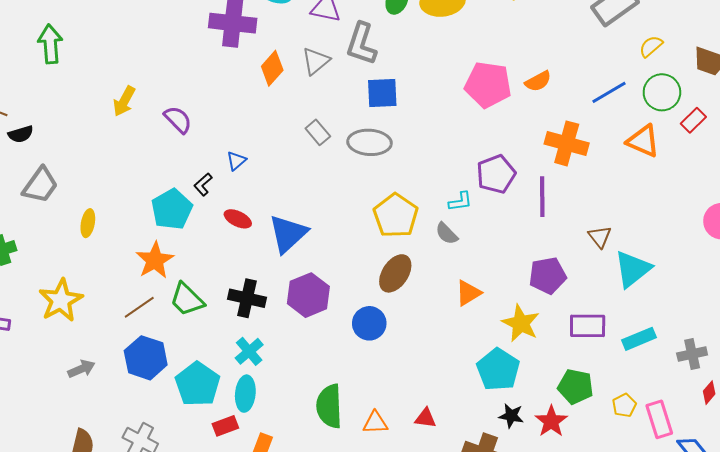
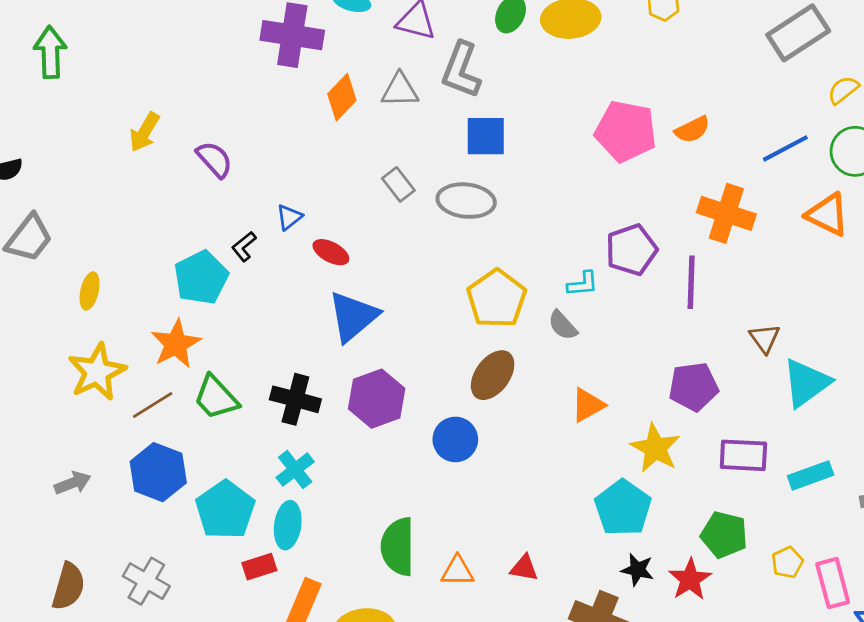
gray triangle: (316, 61) -> (400, 90), turned 36
red ellipse: (238, 219) -> (331, 252), moved
yellow star: (61, 300) -> (97, 372), moved

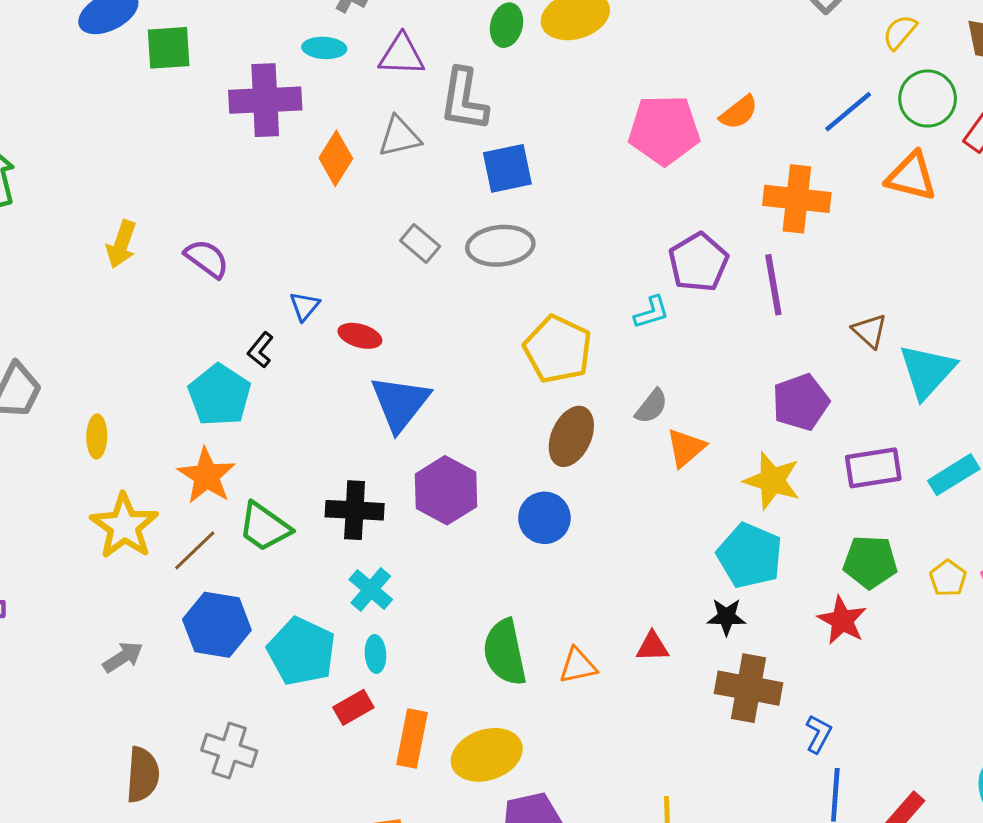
gray semicircle: (563, 325) -> (651, 406), moved, turned -88
cyan ellipse: (288, 525) -> (375, 654), size x0.7
black star: (637, 570) -> (726, 617), moved

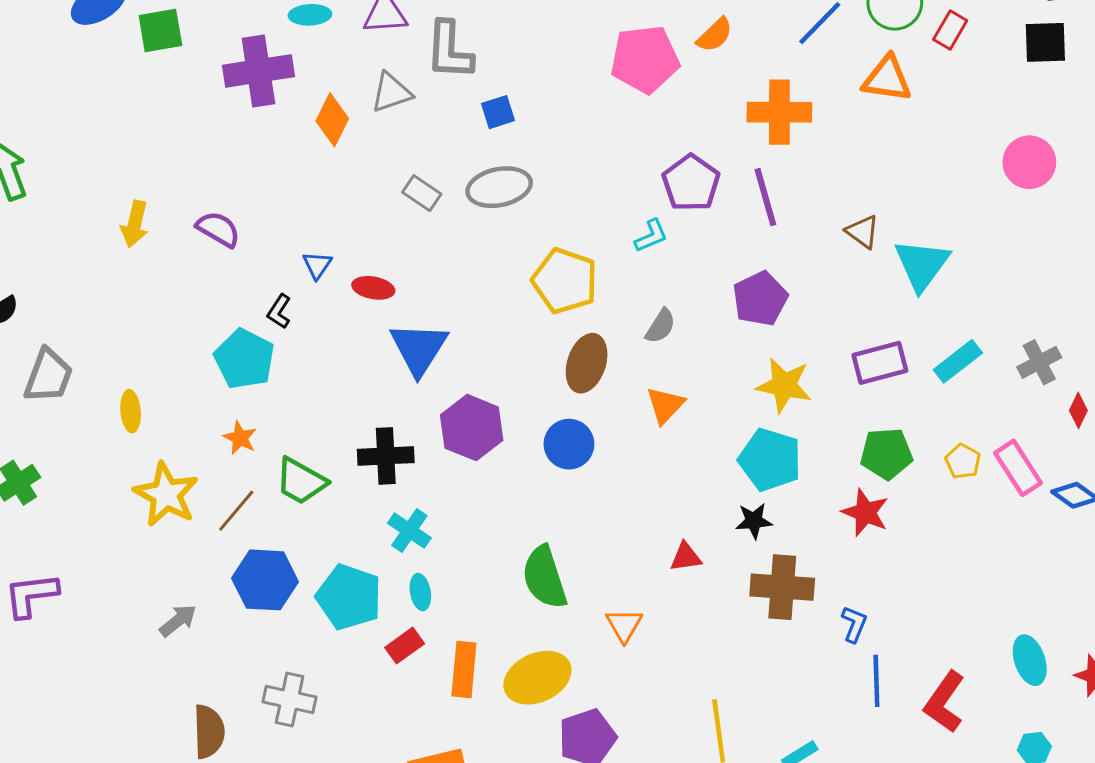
blue square: (507, 168) -> (498, 112), size x0.7
purple pentagon: (801, 402) -> (760, 299), moved
orange triangle: (686, 448) -> (665, 405), moved
orange star: (207, 476) -> (240, 438), size x0.6
orange triangle: (578, 666) -> (624, 625), moved, turned -42

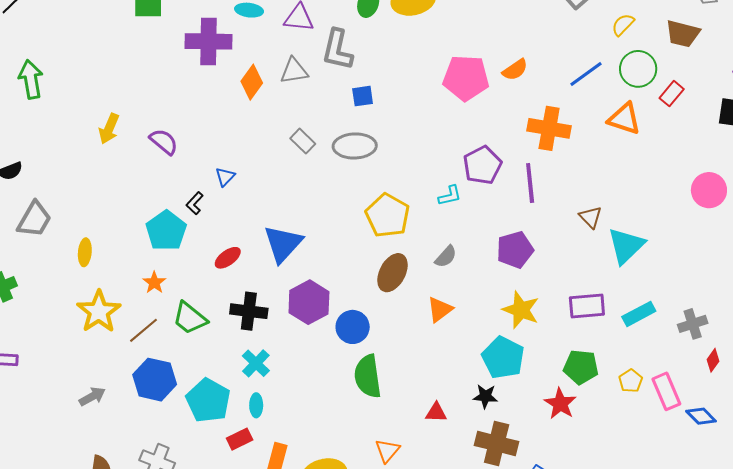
red ellipse: (373, 288) -> (228, 258), moved, turned -56
blue circle: (569, 444) -> (353, 327), moved
green semicircle: (544, 577) -> (368, 376), moved

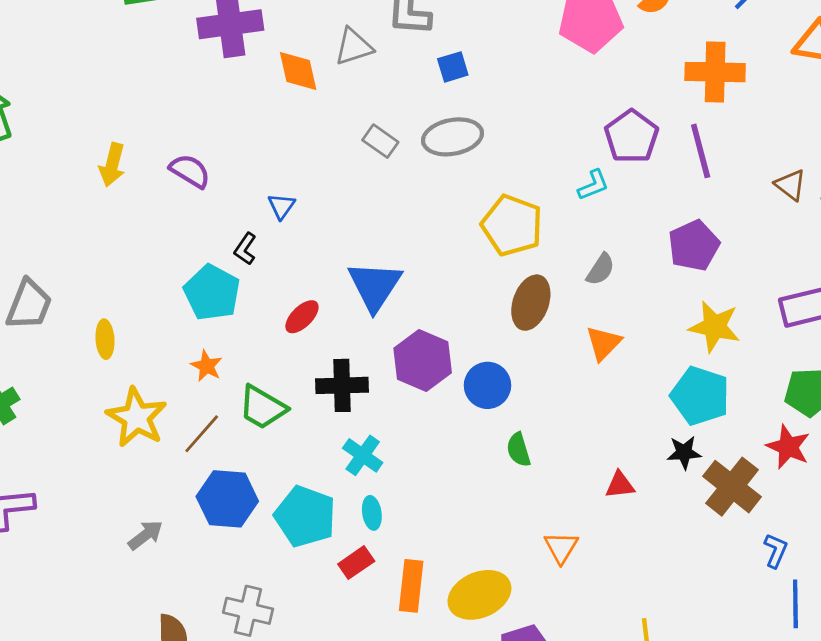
orange diamond: (252, 82) -> (298, 71), turned -40
green semicircle: (368, 376) -> (519, 450), size x0.6
brown cross: (497, 444) -> (732, 487), moved, turned 33

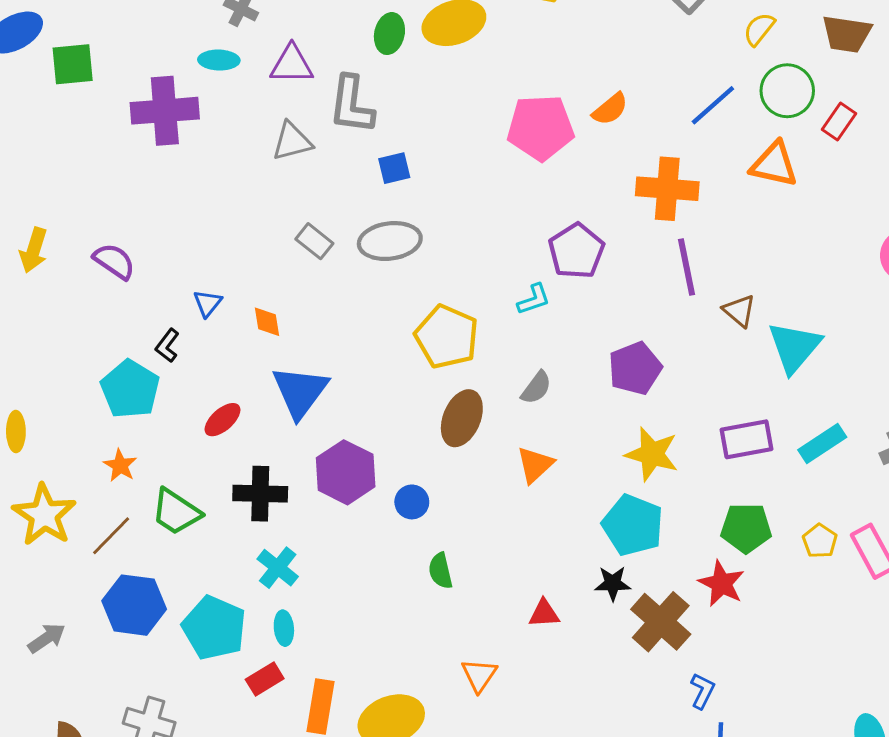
orange diamond: (298, 71) -> (267, 322), moved, size x0.7
purple line: (701, 151) -> (686, 267), moved
blue circle: (488, 385) -> (412, 502), size x0.7

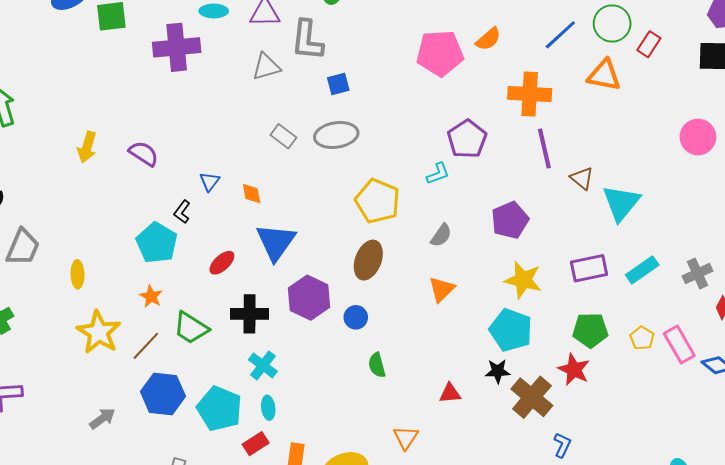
brown ellipse: (462, 418) -> (368, 260), moved

